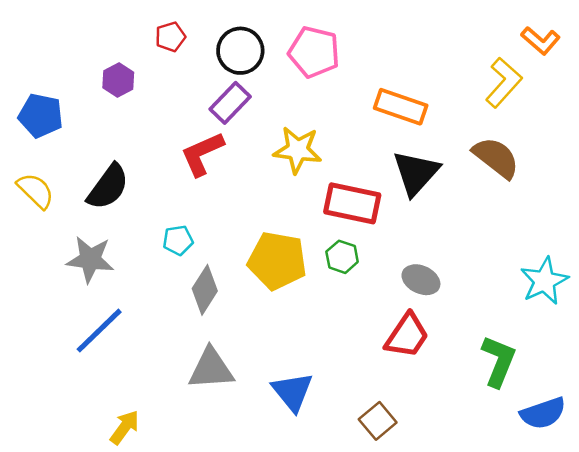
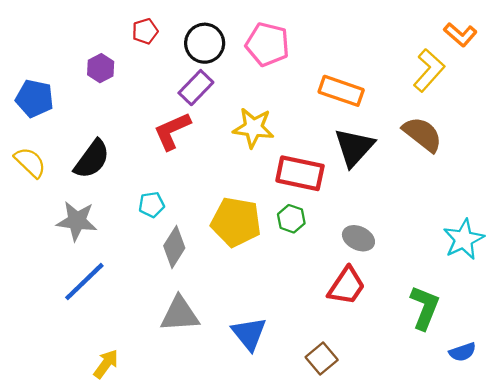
blue semicircle: (543, 413) -> (463, 352), size x0.7

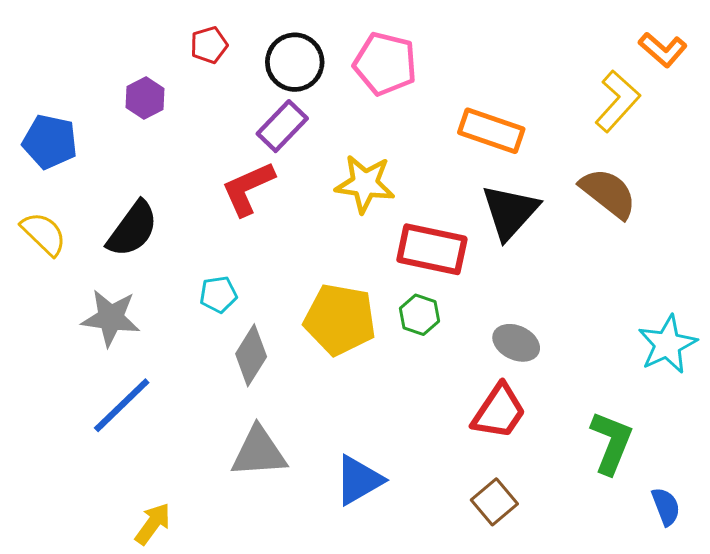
blue triangle: (249, 334) -> (359, 480), turned 39
blue semicircle: (463, 352) -> (666, 507), turned -92
brown square: (322, 359) -> (494, 502), moved

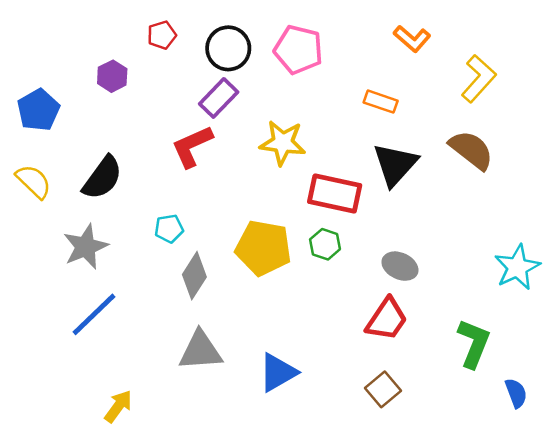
orange L-shape: (663, 50) -> (412, 39), moved
orange rectangle: (491, 131) -> (381, 102), size x0.7
blue pentagon: (50, 142) -> (38, 110), turned 30
gray star: (111, 318) -> (86, 247), turned -30

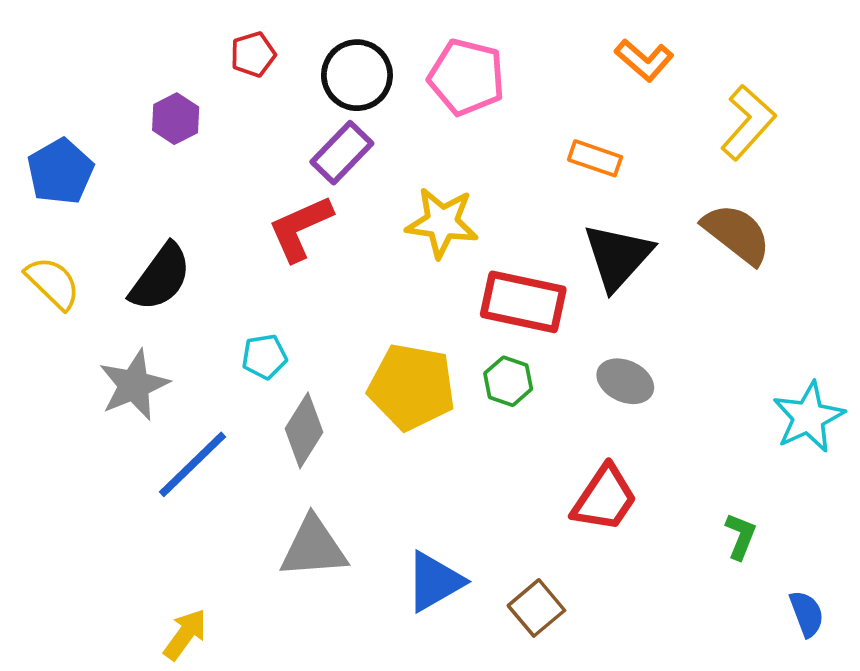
gray ellipse: (400, 266) -> (625, 381), moved
blue line: (94, 314) -> (193, 464), moved
green L-shape: (474, 343) -> (741, 536), size x0.6
brown square: (383, 389) -> (536, 608), moved

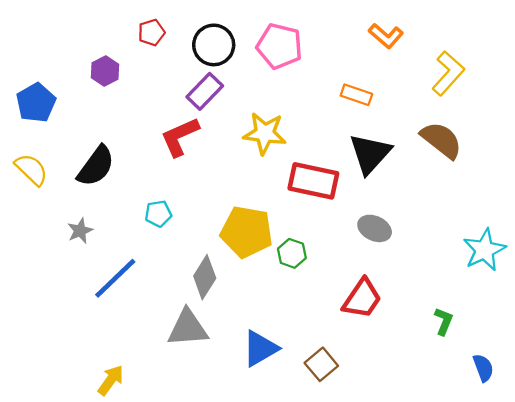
green hexagon: (508, 381) -> (292, 253), moved
gray star: (134, 385) -> (80, 231), size x0.6
gray diamond: (304, 430) -> (205, 277), moved

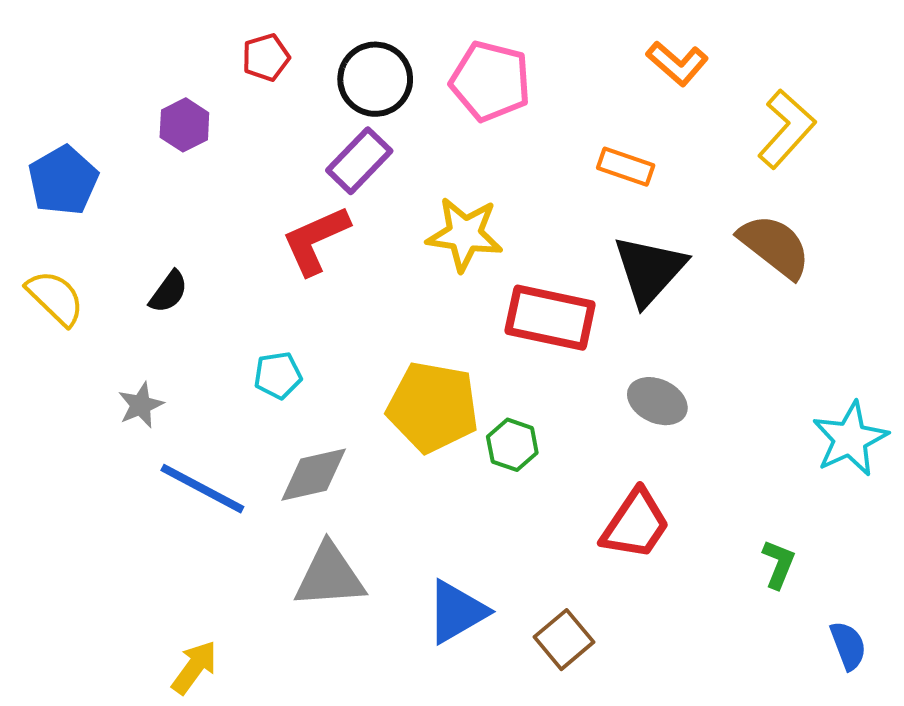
black semicircle: (96, 166) -> (169, 292), size x0.6
gray diamond: (205, 277) -> (314, 475), moved, turned 45
blue line: (115, 278) -> (202, 489), turned 72

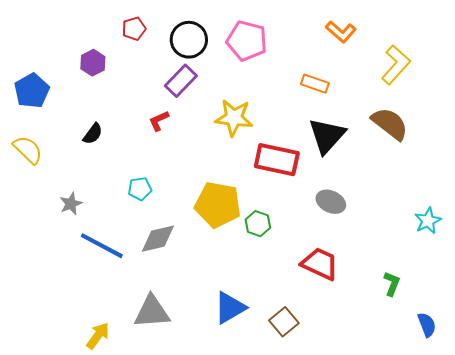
red L-shape: (316, 240) -> (159, 121), size x0.6
black semicircle: (169, 292) -> (93, 134), moved
cyan star: (850, 439) -> (428, 221), size x0.7
red trapezoid: (636, 524) -> (320, 264), turned -99
gray triangle: (329, 576) -> (152, 312), moved

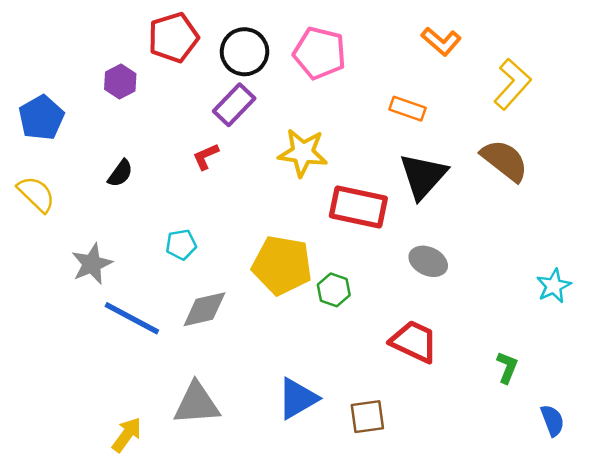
red pentagon: (134, 29) -> (173, 37), size x1.6
gray star: (71, 204) -> (92, 264), size x1.4
brown square: (284, 322) -> (367, 417), turned 32

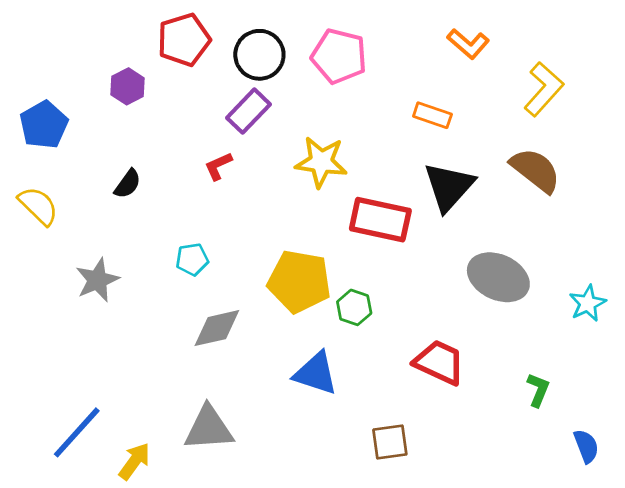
gray ellipse: (428, 261) -> (498, 277), moved, size x1.5
blue line: (132, 318) -> (77, 432), moved, turned -76
blue triangle: (298, 398) -> (316, 373), moved, turned 48

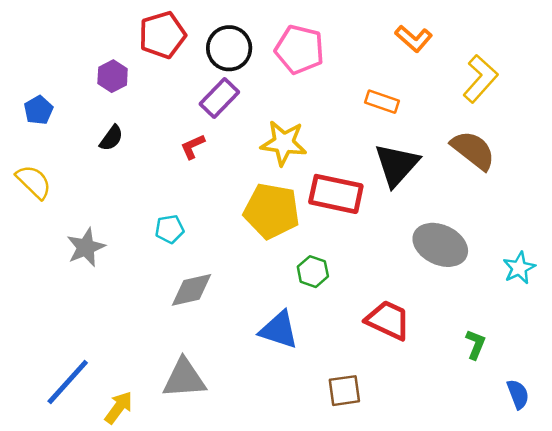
blue pentagon: (44, 125) -> (39, 110), size x0.7
black semicircle: (128, 184) -> (111, 138), moved
yellow pentagon: (299, 281) -> (272, 211), moved

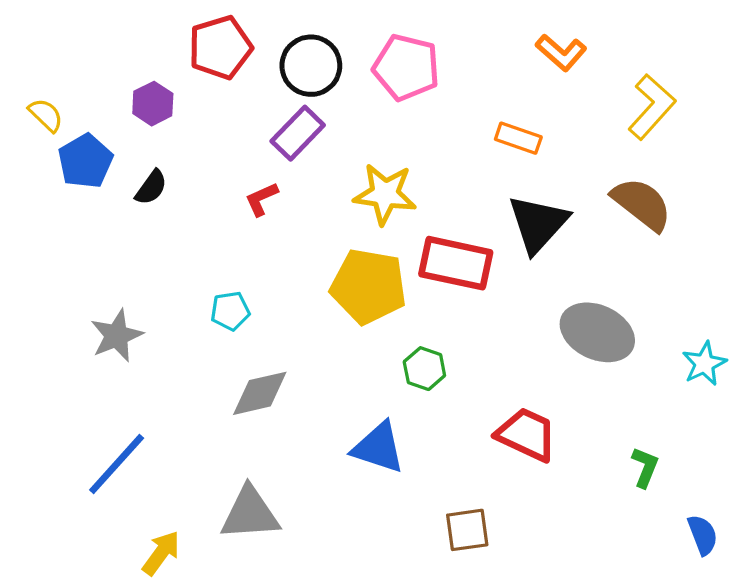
blue pentagon: (39, 110) -> (85, 161), moved, size x1.4
yellow semicircle: (34, 182) -> (46, 115), moved, size x0.7
blue line: (68, 382) -> (117, 464), moved

